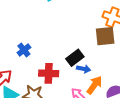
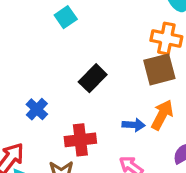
black rectangle: (75, 58) -> (93, 78), moved
orange arrow: (94, 85) -> (162, 115), moved

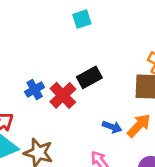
red cross: (80, 140) -> (63, 95), moved, turned 36

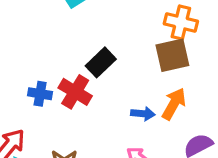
blue cross: (35, 90) -> (40, 94), turned -36

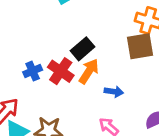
blue cross: (40, 94) -> (33, 71), turned -36
orange arrow: (174, 104) -> (89, 71), moved

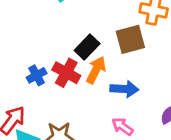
brown square: (140, 46) -> (130, 39), moved
blue arrow: (114, 92) -> (124, 89), size x1.4

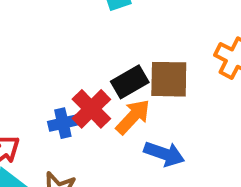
brown square: (130, 39) -> (169, 79), moved
blue cross: (37, 75) -> (63, 123), moved

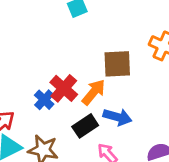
black rectangle: (130, 82) -> (85, 126), moved
blue cross: (63, 123) -> (44, 100), turned -30

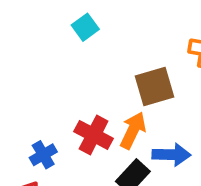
blue cross: (44, 100) -> (43, 155), moved, turned 30

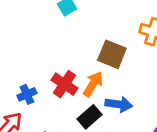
brown square: (154, 87) -> (112, 54), turned 32

